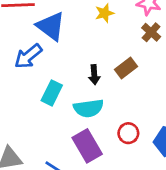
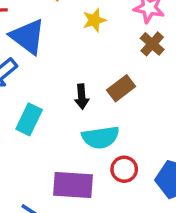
cyan semicircle: (89, 108) -> (101, 137), moved
purple rectangle: (87, 146) -> (73, 185), turned -56

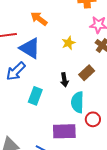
yellow star: (94, 20) -> (68, 43), moved
cyan semicircle: (101, 137) -> (77, 102), turned 105

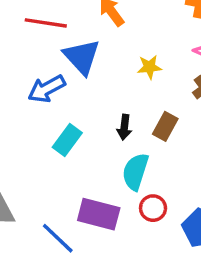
brown rectangle: (87, 73) -> (165, 126), turned -35

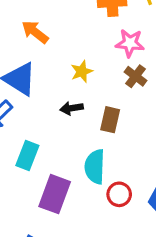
black arrow: (124, 127) -> (72, 108), moved, turned 90
purple rectangle: (99, 214) -> (55, 194), moved, turned -69

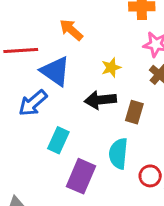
black arrow: (72, 108) -> (100, 100), size x1.5
red circle: (119, 194) -> (150, 176), moved

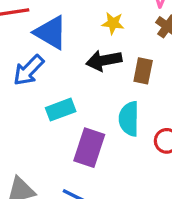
yellow star: (111, 68) -> (113, 23), turned 30
cyan rectangle: (58, 140) -> (61, 110), turned 50

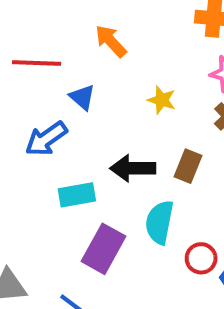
blue triangle: (51, 33) -> (82, 97), size x0.6
black arrow: (104, 60) -> (133, 168), moved

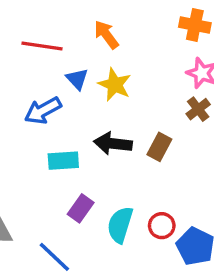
yellow star: (162, 100) -> (115, 85), moved, size x1.4
cyan semicircle: (159, 222) -> (120, 225), moved
purple rectangle: (104, 249) -> (81, 208), size x0.7

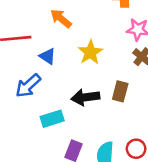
yellow star: (115, 85) -> (90, 52), moved, turned 30

